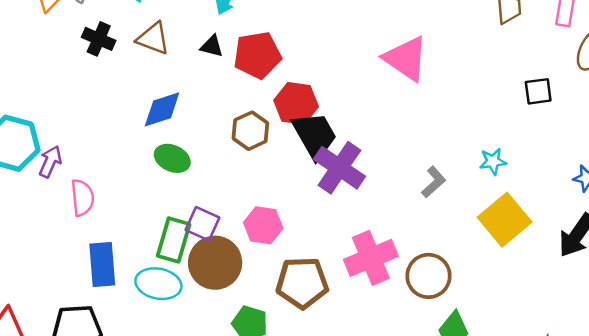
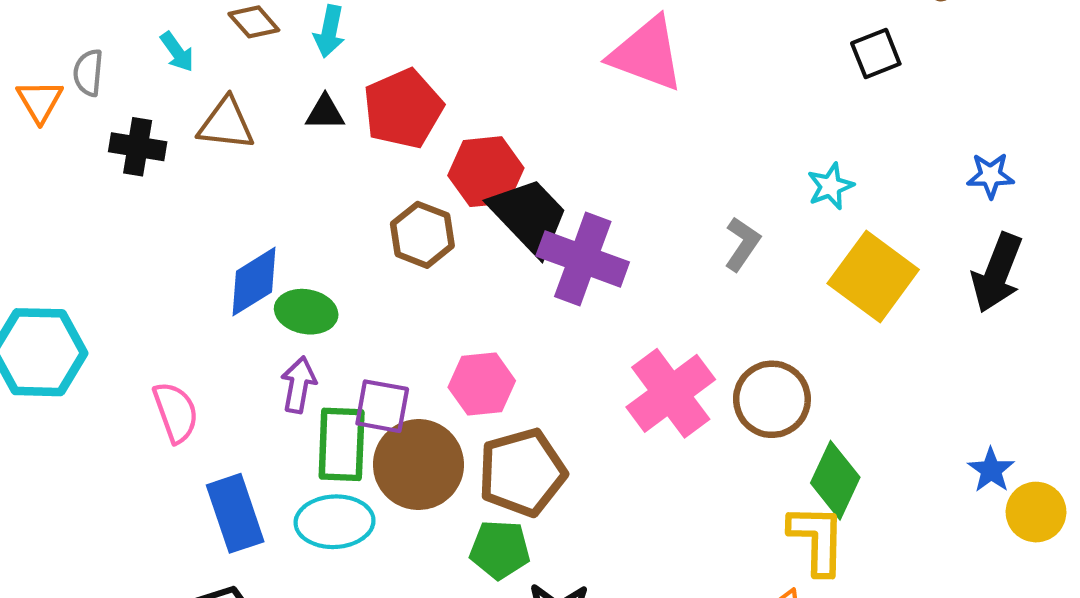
blue diamond: (162, 109) -> (254, 282), moved
purple arrow: (50, 162) -> (299, 385), moved
brown pentagon: (302, 283) -> (522, 472), moved

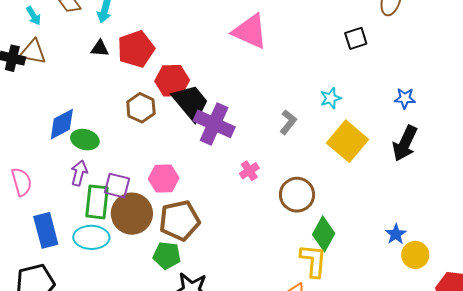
brown triangle: (226, 124) -> (33, 52), moved
pink cross: (671, 393) -> (249, 171), moved, size x0.5

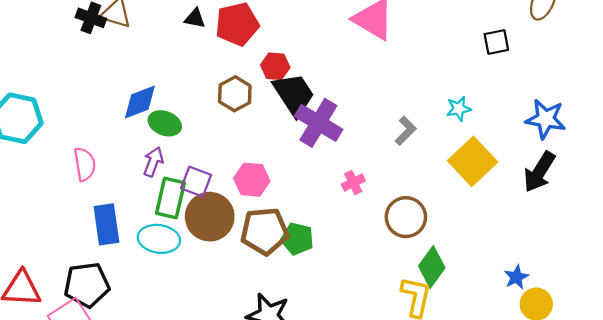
red hexagon: (172, 81) -> (275, 66), size x0.7
blue star: (405, 98) -> (546, 119), size x1.6
green pentagon: (167, 255) -> (297, 239), moved

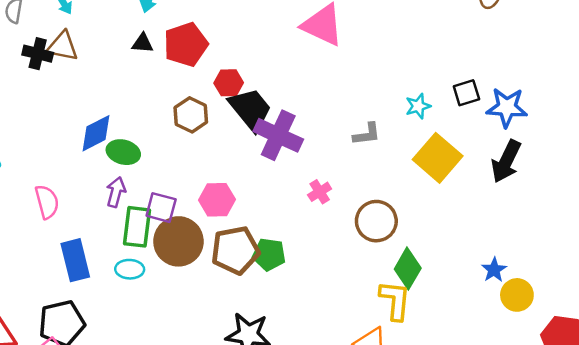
black square: (496, 42) -> (466, 93), moved
gray L-shape: (406, 131) -> (367, 134), turned 44
cyan ellipse: (159, 239) -> (130, 269), size x0.7

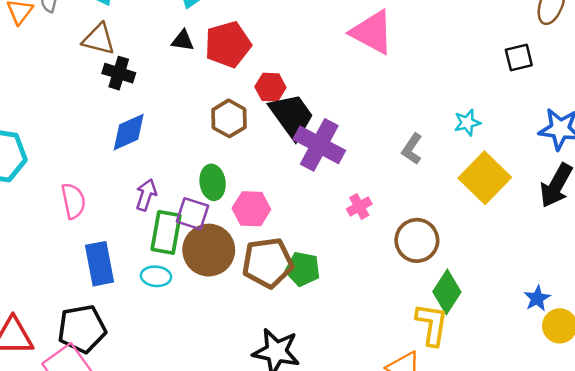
black cross: (38, 54) -> (119, 73), moved
black square: (466, 93) -> (519, 57), moved
gray L-shape: (367, 134) -> (412, 149), turned 128
green ellipse: (123, 152) -> (213, 182), moved, turned 64

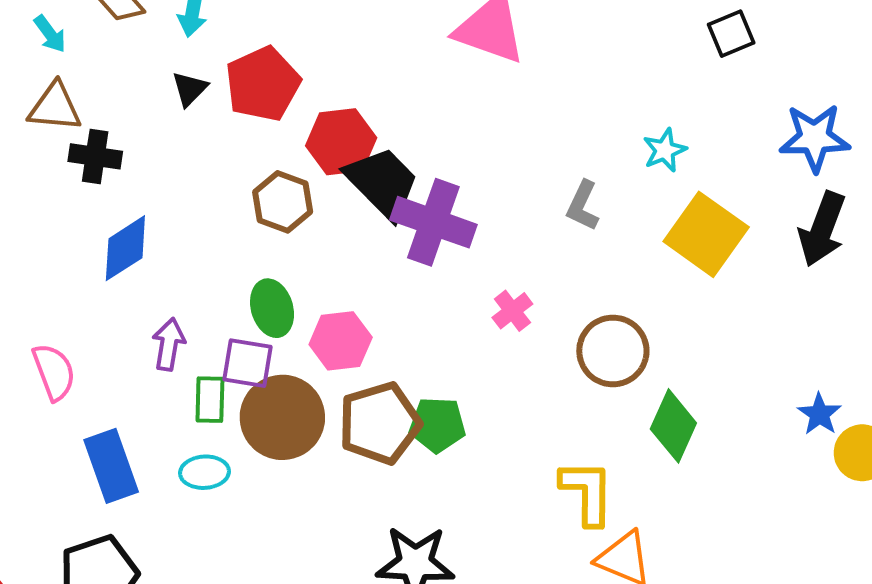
black triangle: (183, 41) -> (190, 89), turned -45
red hexagon: (270, 87) -> (341, 142), size x1.4
green rectangle: (166, 232) -> (210, 400), size x0.7
yellow L-shape: (432, 324) -> (587, 492), moved

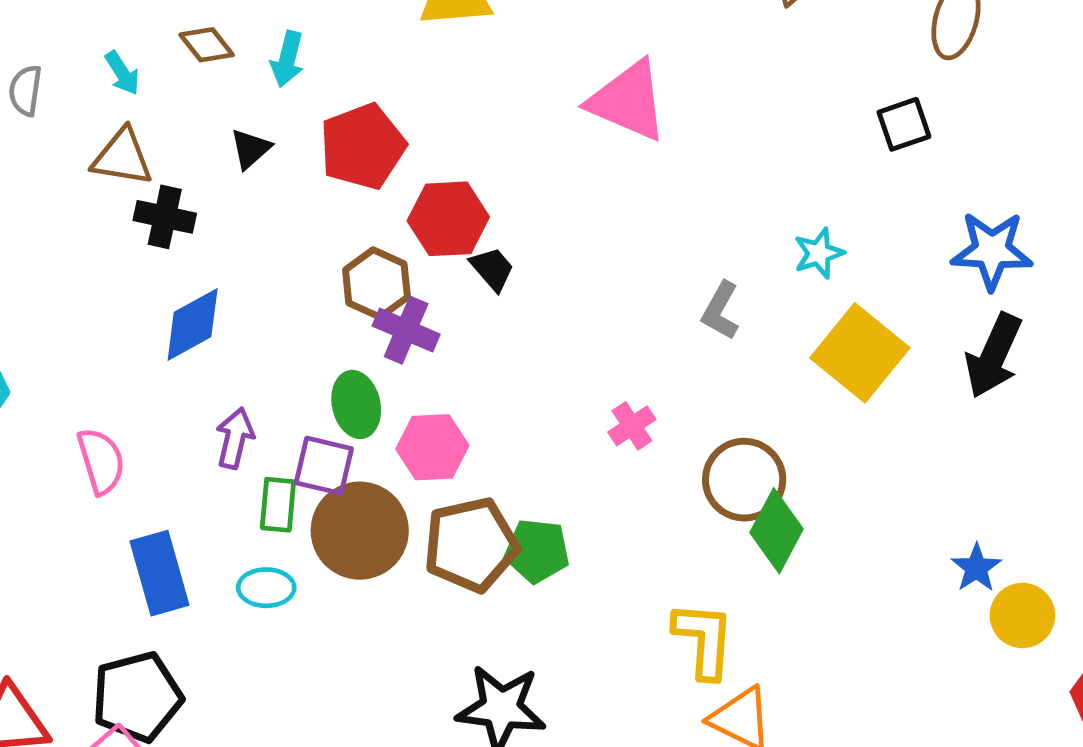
black triangle: (190, 89) -> (250, 149), moved
black trapezoid: (382, 183) -> (492, 269), size x0.5
purple cross: (433, 222) -> (406, 330), moved, size x0.7
green diamond: (673, 426) -> (776, 531), moved

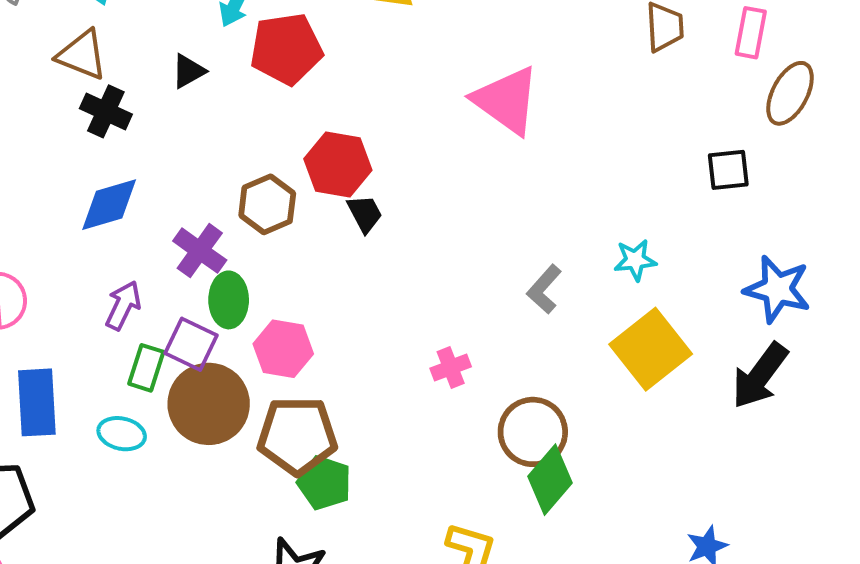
red pentagon: (363, 146) -> (286, 49), moved
purple cross: (406, 330) -> (200, 251), moved
green pentagon: (537, 551) -> (324, 483), moved

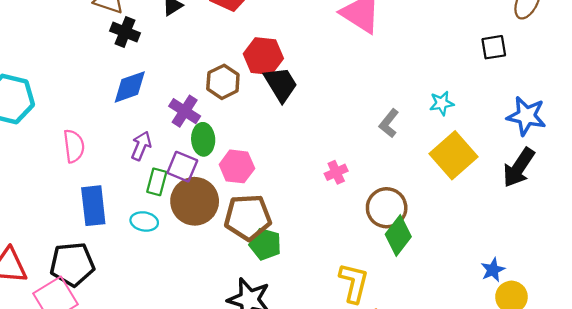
black trapezoid: (365, 214) -> (281, 84), size x1.6

